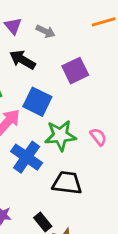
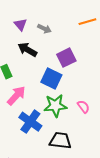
blue square: (37, 102) -> (51, 79), moved

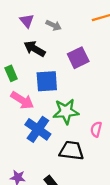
blue square: (51, 79) -> (47, 81), moved, turned -30
pink arrow: (16, 96) -> (22, 100), turned 80
pink semicircle: (83, 107) -> (96, 129), moved, turned -128

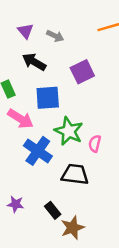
green star: (66, 111) -> (69, 131), turned 30
pink semicircle: (96, 129) -> (95, 144), moved

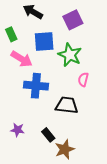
green star: (69, 131) -> (70, 55), moved
blue cross: (38, 151) -> (36, 86), turned -30

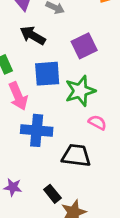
green star: (70, 55) -> (80, 91), turned 30
pink arrow: (22, 59) -> (18, 96), turned 35
pink semicircle: (83, 79) -> (97, 123), turned 104

